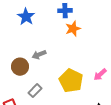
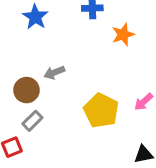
orange star: (73, 29) -> (123, 34), moved
gray rectangle: (35, 91) -> (32, 121), moved

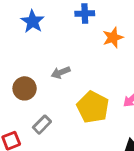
gray arrow: (54, 73) -> (61, 72), moved
gray rectangle: (32, 121) -> (42, 125), moved

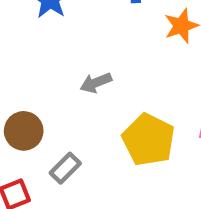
brown circle: (25, 88) -> (24, 131), moved

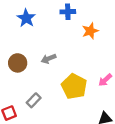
brown circle: (24, 131) -> (18, 63), moved

